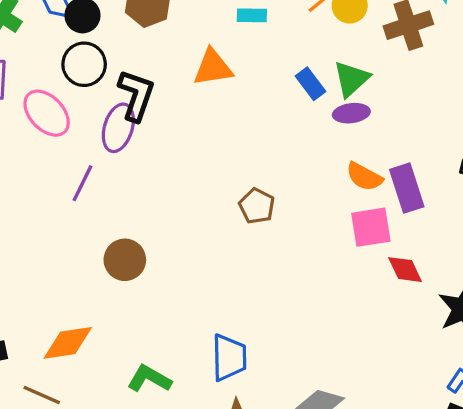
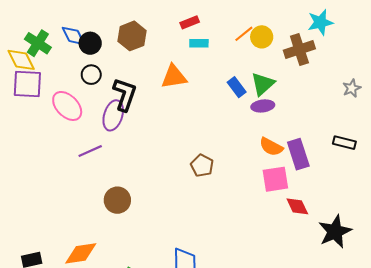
black circle: (84, 64) -> (91, 75), size x0.7
purple line: (82, 183) -> (90, 151), turned 40

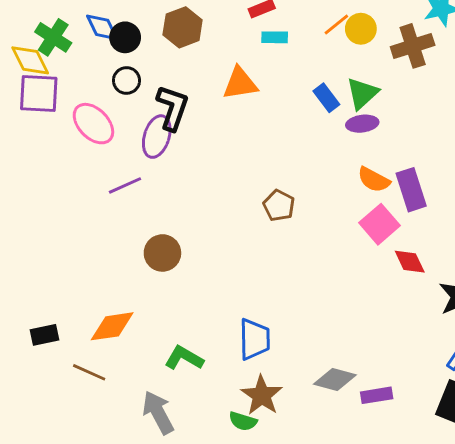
pink square: (275, 179) -> (380, 224), turned -32

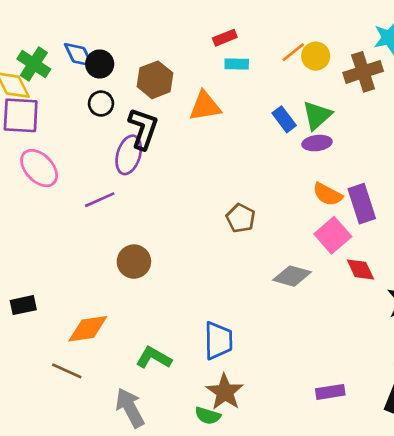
brown hexagon: (183, 27) -> (155, 80), moved
pink ellipse: (93, 124) -> (39, 168), moved
black rectangle: (45, 335) -> (23, 305), moved
gray diamond: (335, 379) -> (292, 276), moved

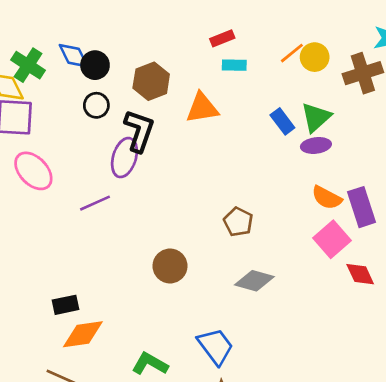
brown circle: (134, 262) -> (170, 266), moved
gray diamond: (292, 276) -> (254, 281), moved
black rectangle: (23, 305) -> (66, 305), moved
blue trapezoid: (218, 341) -> (216, 346), turned -36

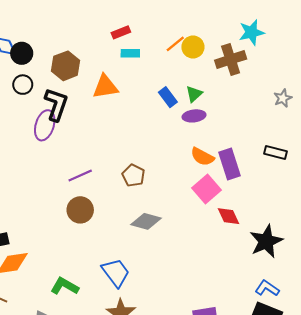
green triangle: (316, 117) -> (194, 94), size x0.7
purple line: (95, 203) -> (80, 175), moved

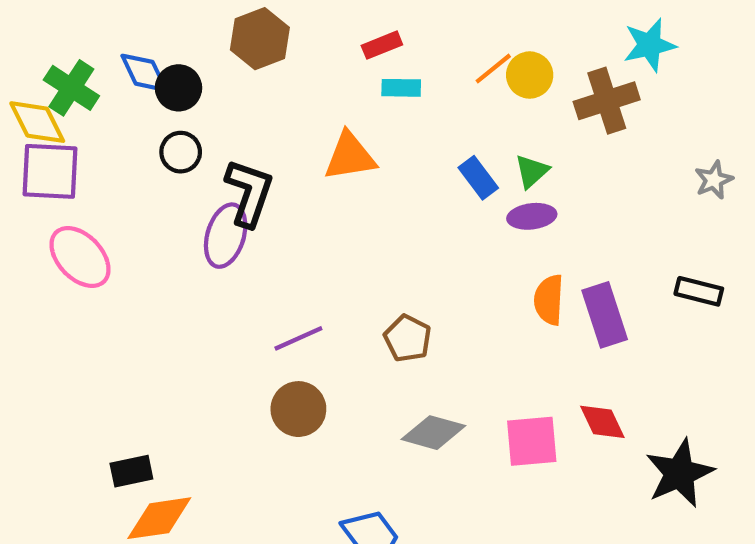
brown hexagon: (66, 66) -> (260, 39), moved
orange semicircle: (202, 157) -> (549, 300), turned 65
pink square: (207, 189) -> (532, 441), moved, turned 36

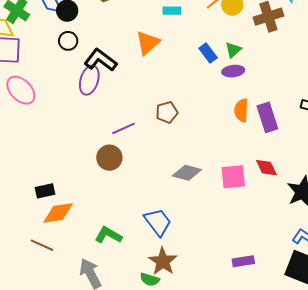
orange triangle: (350, 156) -> (148, 43), turned -32
black L-shape: (249, 193) -> (100, 60), turned -72
brown pentagon: (408, 338) -> (167, 112), moved, turned 30
brown circle: (298, 409) -> (109, 158), moved

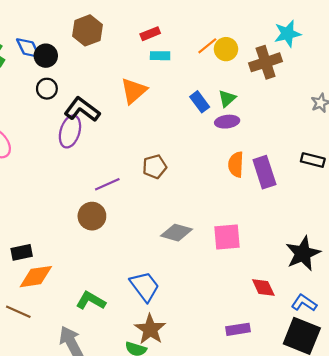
red diamond: (266, 168) -> (263, 288), moved

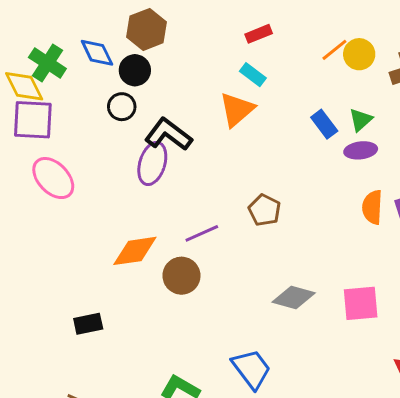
brown hexagon: (88, 30) -> (146, 29), moved
black circle: (46, 56) -> (135, 70), moved
cyan rectangle: (160, 56) -> (253, 75), moved, turned 36
brown pentagon: (155, 167) -> (264, 210), turned -30
orange diamond: (36, 277) -> (135, 251), moved

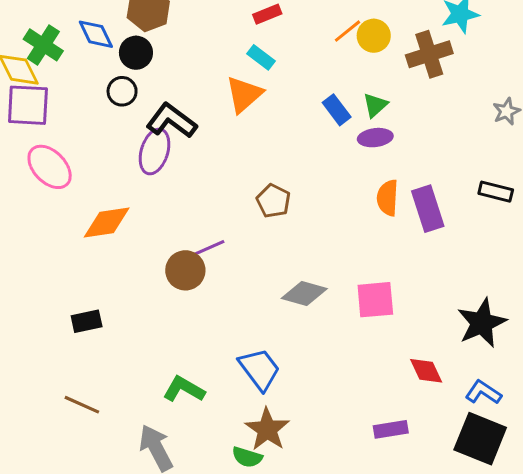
purple line: (202, 233) -> (207, 249), moved
orange diamond: (135, 251) -> (107, 223), moved

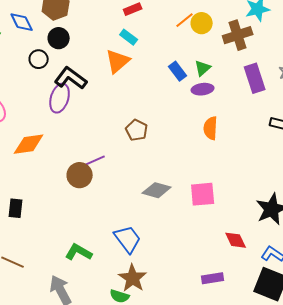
black circle: (136, 53) -> (59, 38), moved
purple rectangle: (428, 209) -> (255, 78), moved
black rectangle: (87, 321) -> (16, 208), turned -72

